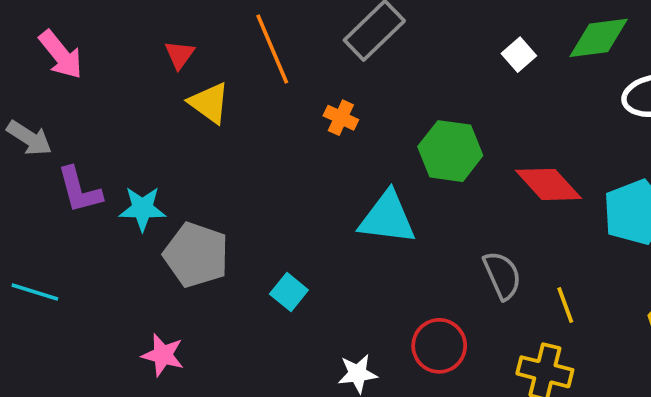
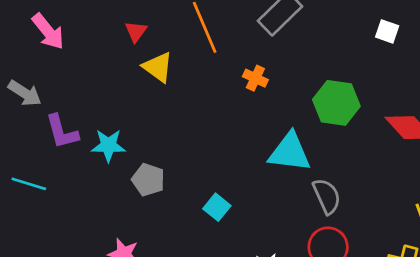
white square: (519, 55) -> (387, 31), turned -30
gray pentagon: (196, 255) -> (148, 180), size x0.7
gray semicircle: (502, 275) -> (327, 196), moved
cyan line: (35, 292) -> (29, 184), moved

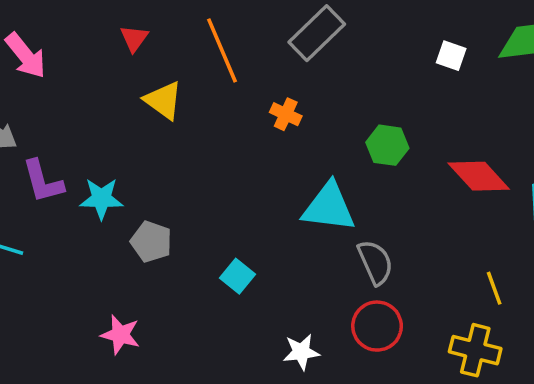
red triangle: (136, 31) -> (134, 38), moved
green hexagon: (336, 103) -> (387, 145), size x0.7

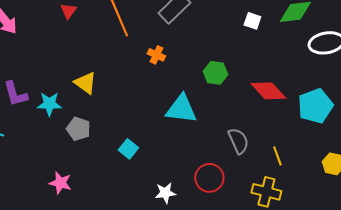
yellow triangle: (163, 100) -> (85, 83), moved
gray semicircle: (375, 262) -> (238, 141), moved

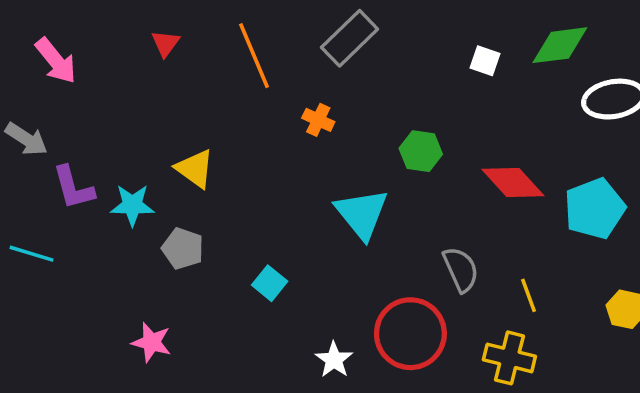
cyan triangle: (181, 109) -> (362, 214), turned 44
red circle: (209, 178) -> (410, 334), size x1.4
white star: (165, 193) -> (334, 360), turned -30

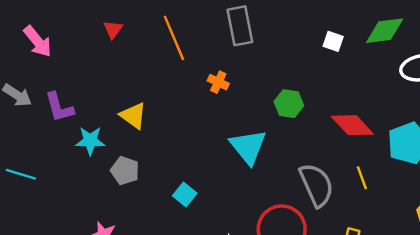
gray rectangle: (350, 38) -> (240, 26), turned -57
purple L-shape: (73, 188) -> (59, 107), moved
gray semicircle: (461, 269) -> (316, 185), size x1.4
yellow line: (529, 295) -> (362, 178), moved

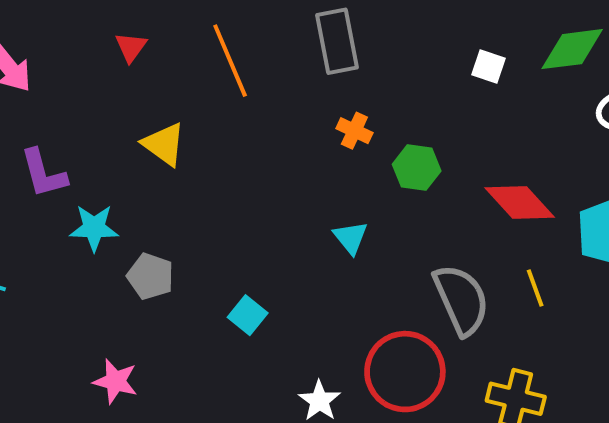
orange cross: (218, 82) -> (354, 131), moved
yellow triangle: (133, 116) -> (164, 144), moved
cyan triangle: (248, 147) -> (351, 237), size x0.6

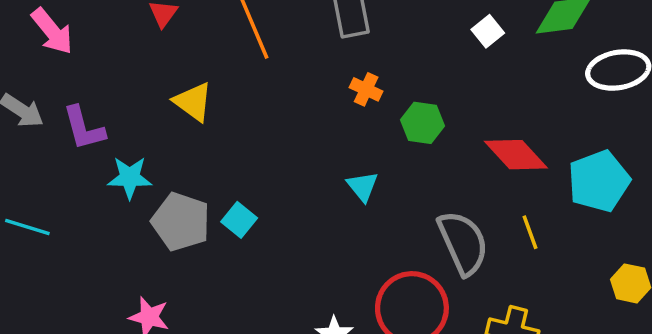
white square: (488, 67) -> (488, 31), turned 32
gray pentagon: (150, 276) -> (181, 222), size x1.4
cyan square: (248, 315) -> (239, 220), moved

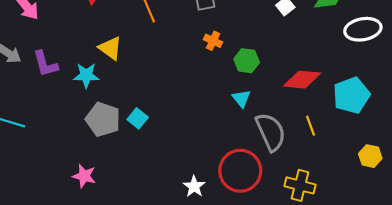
red diamond: (516, 155) -> (302, 80), turned -42
cyan star: (130, 178) -> (86, 75), moved
cyan triangle: (363, 186) -> (241, 98), moved

